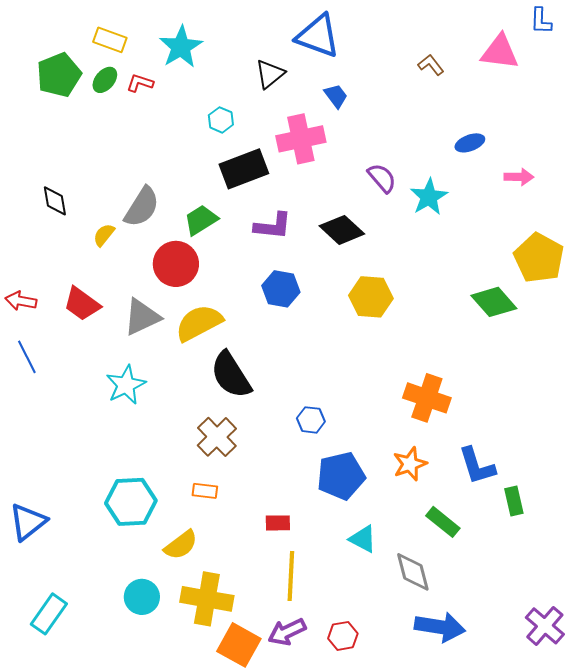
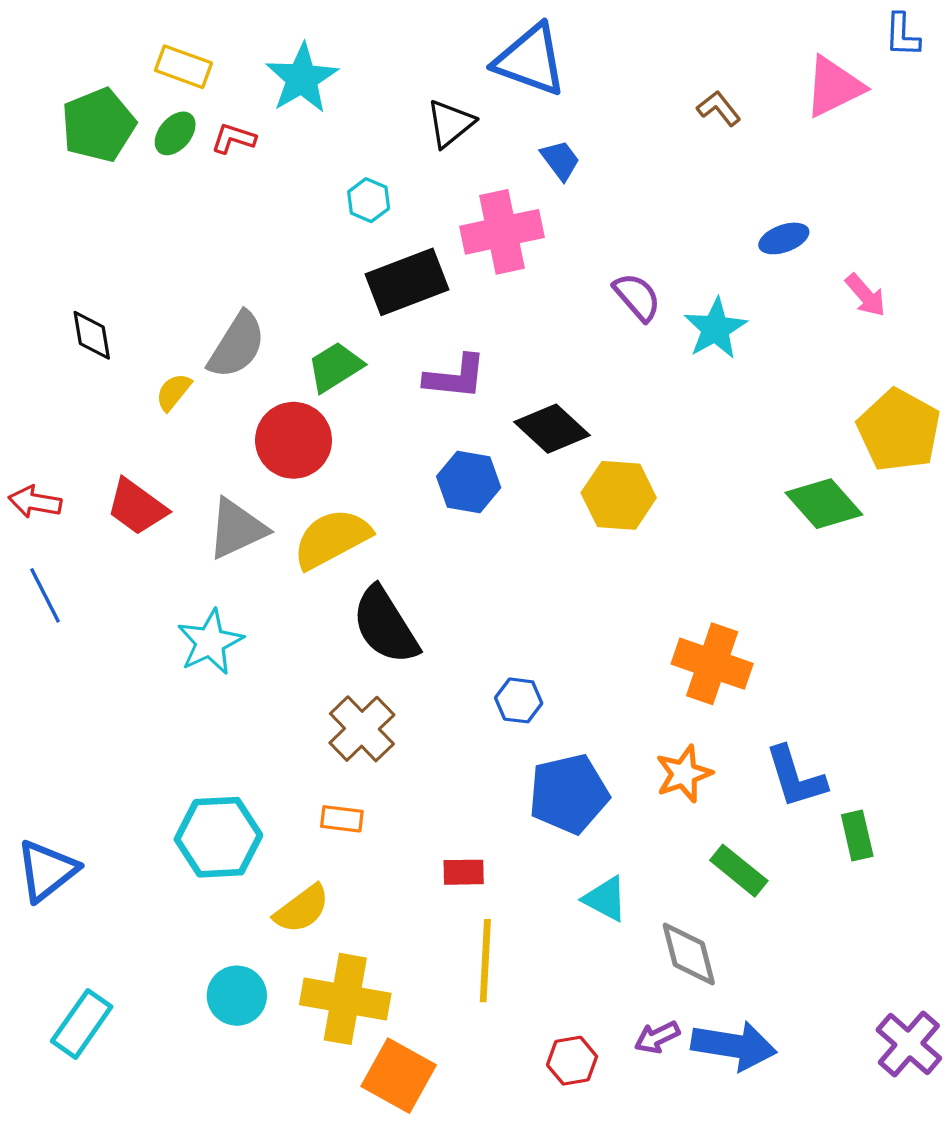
pink triangle: (500, 52) -> (834, 87), turned -33
pink arrow: (519, 177) -> (866, 295), turned 48
black diamond: (342, 230) -> (552, 429), moved
purple arrow: (287, 632) -> (657, 1037), moved, size x0.7

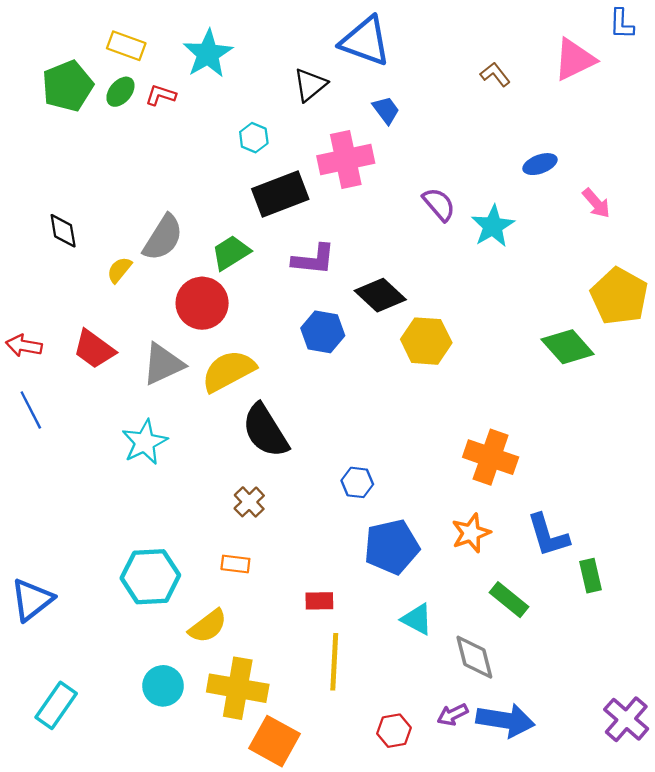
brown cross: (362, 729) -> (249, 502), size x0.7

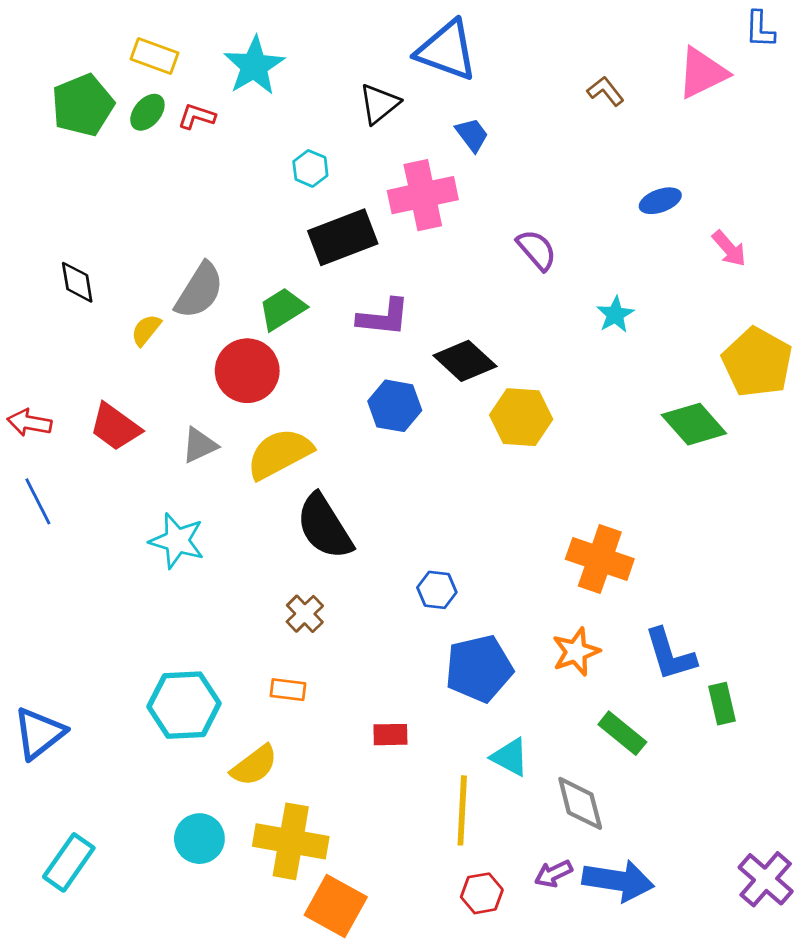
cyan star: (493, 226) -> (615, 315), moved, size x0.7
gray triangle: (163, 364) -> (199, 445), size x0.7
cyan star: (145, 442) -> (177, 541), turned -30
yellow line: (334, 662) -> (462, 810), moved

